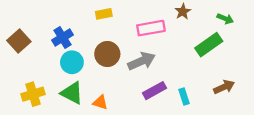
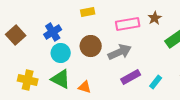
brown star: (183, 12) -> (155, 18), moved
yellow cross: (33, 94) -> (28, 80), turned 30
cyan rectangle: (184, 96) -> (156, 82), turned 56

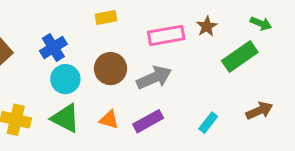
purple rectangle: (131, 77) -> (148, 121), moved
orange triangle: (85, 87) -> (109, 120), moved

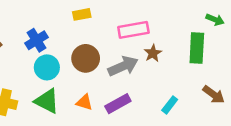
brown star: (207, 26) -> (153, 53), moved
green rectangle: (240, 57) -> (197, 48), turned -52
brown arrow: (259, 111) -> (214, 95), turned 60

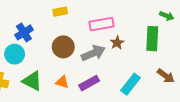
cyan circle: (47, 67) -> (15, 54), moved
cyan rectangle: (170, 105) -> (131, 84), size x1.5

